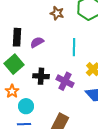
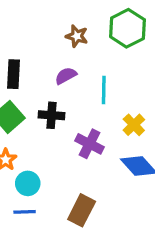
purple semicircle: (37, 42) -> (66, 76), moved
black cross: (41, 76) -> (51, 115), moved

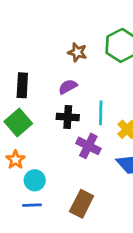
cyan line: (104, 90) -> (101, 113), moved
black cross: (51, 115) -> (68, 117), moved

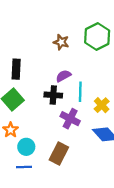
purple semicircle: (68, 87) -> (63, 76), moved
brown rectangle: (82, 204) -> (59, 154), moved

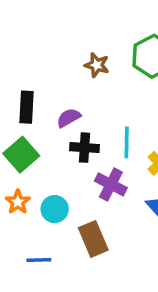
purple semicircle: (63, 76) -> (69, 118), moved
cyan circle: (26, 147) -> (55, 209), moved
brown rectangle: (59, 154) -> (93, 239), turned -50

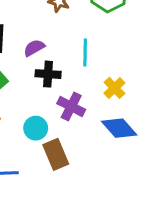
cyan line: (127, 142) -> (85, 52), moved
cyan circle: (55, 209) -> (36, 128), moved

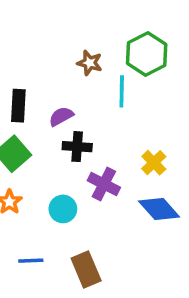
cyan line: (85, 52) -> (122, 91), moved
brown rectangle: (56, 154) -> (86, 270), moved

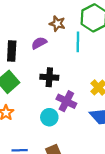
purple semicircle: (61, 116) -> (39, 43), moved
cyan circle: (63, 209) -> (49, 117), moved

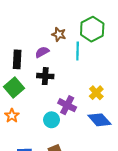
black cross: (49, 77) -> (45, 76), moved

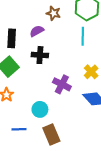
cyan line: (78, 51) -> (83, 36), moved
cyan circle: (52, 120) -> (40, 109), moved

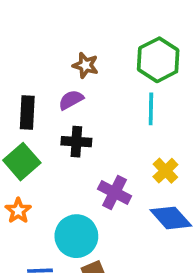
brown star: (53, 13) -> (85, 65), moved
cyan circle: (40, 109) -> (76, 236), size x1.5

